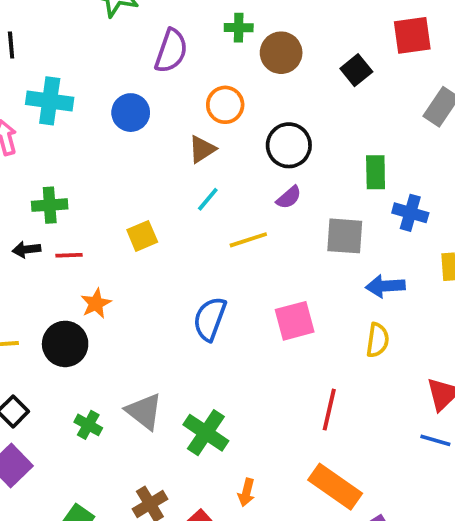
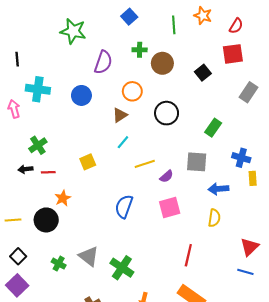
green rectangle: (376, 172) -> (213, 128), turned 36
purple semicircle: (289, 197) -> (167, 176), moved
green cross: (50, 205) -> (38, 145), turned -30
blue cross: (410, 213) -> (241, 158), moved

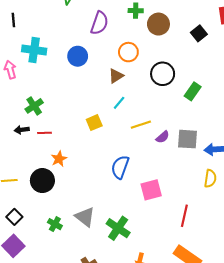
green rectangle: (213, 128) -> (193, 91), moved
yellow square: (88, 162) -> (94, 123), moved
gray square: (197, 162) -> (187, 139), moved
pink square: (170, 208) -> (151, 190), moved

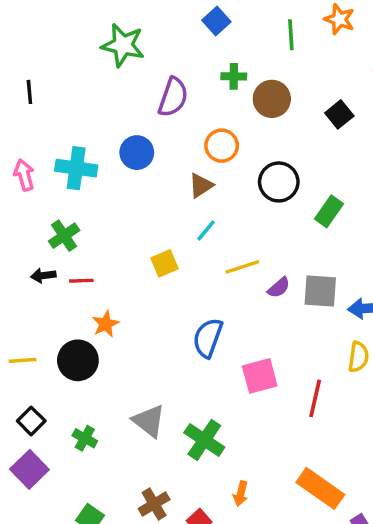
cyan cross: (34, 50) -> (76, 168), moved
red line: (184, 216) -> (315, 398), moved
green cross: (55, 224) -> (85, 438), moved

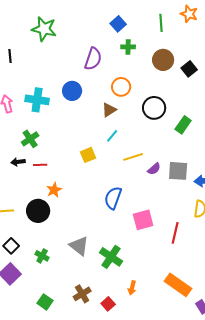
blue square: (216, 21) -> (118, 24), moved
green star: (123, 45) -> (44, 29), moved
brown circle: (272, 99) -> (163, 60), moved

